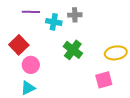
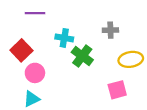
gray cross: (75, 15) -> (110, 30), moved
cyan cross: (54, 22) -> (64, 38), moved

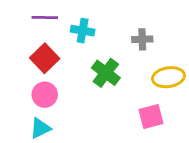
cyan cross: (64, 38) -> (83, 31), moved
red square: (21, 50) -> (45, 58), moved

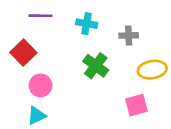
cyan cross: (83, 31) -> (87, 24), moved
red square: (45, 58) -> (23, 53), moved

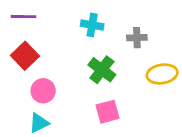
purple line: (41, 16) -> (24, 17), moved
pink square: (137, 105) -> (108, 112), moved

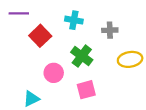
red square: (25, 56) -> (40, 36), moved
pink circle: (43, 91) -> (54, 73), moved

